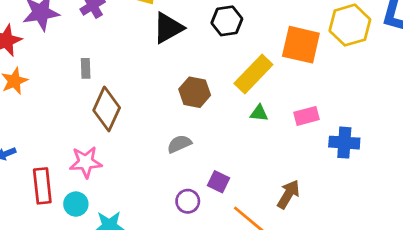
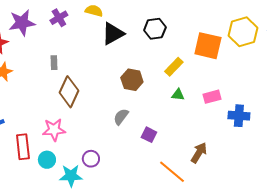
yellow rectangle: (253, 74) -> (174, 67), size x0.7
gray semicircle: (179, 144) -> (121, 117), turned -30
purple square: (218, 182) -> (149, 135), moved
purple circle: (188, 201) -> (91, 159), moved

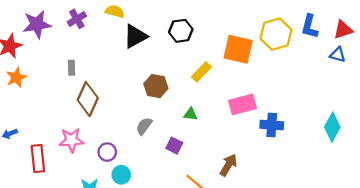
green triangle: (178, 95) -> (191, 114), moved
pink rectangle: (212, 97) -> (242, 104), size x1.4
purple circle: (91, 159) -> (107, 152), moved
cyan circle: (47, 160) -> (121, 175), moved

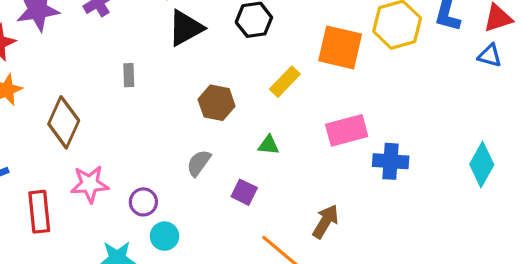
gray rectangle: (71, 68) -> (129, 75), moved
brown diamond: (88, 99) -> (64, 122), moved

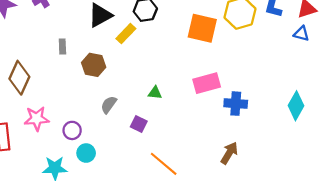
yellow rectangle: (285, 82) -> (126, 34), moved
brown hexagon: (217, 103) -> (94, 65), moved
brown arrow: (326, 221) -> (229, 153), moved

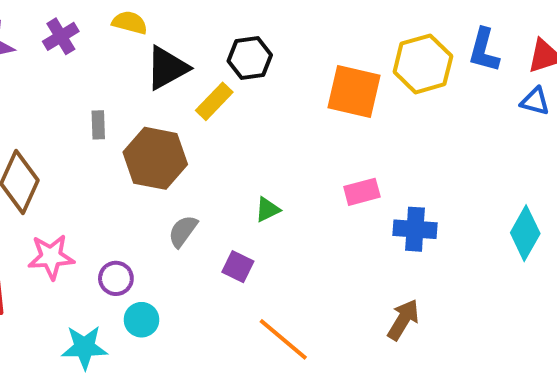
brown hexagon: (94, 65) -> (155, 158), size x1.4
pink rectangle: (207, 83) -> (362, 192), size x0.7
green triangle: (155, 93) -> (267, 210), turned -32

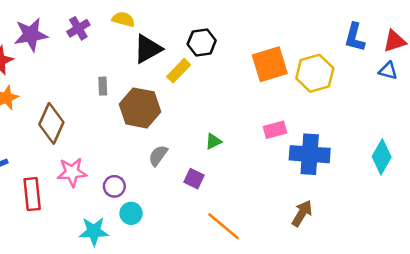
yellow hexagon: (423, 64) -> (315, 73), moved
orange square: (354, 91) -> (270, 64), turned -30
blue cross: (415, 229) -> (310, 154), size x1.4

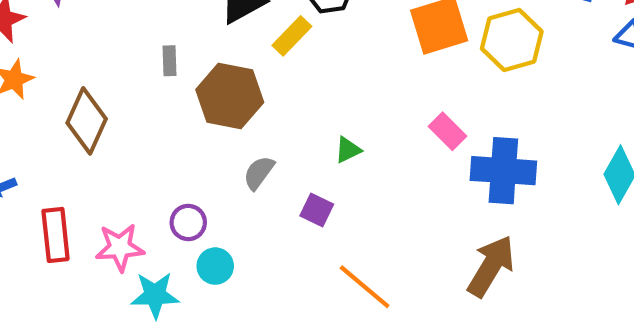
pink rectangle: (275, 130) -> (447, 131), turned 60
pink star: (72, 172) -> (120, 247), moved
brown arrow: (302, 213) -> (491, 266), size x1.4

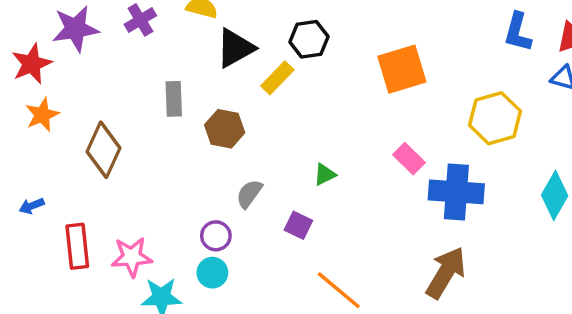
yellow hexagon: (512, 40) -> (495, 118), moved
gray rectangle: (170, 61) -> (174, 99), size x1.4
brown hexagon: (230, 96) -> (225, 129), size x0.7
purple circle: (188, 222) -> (216, 236), moved

